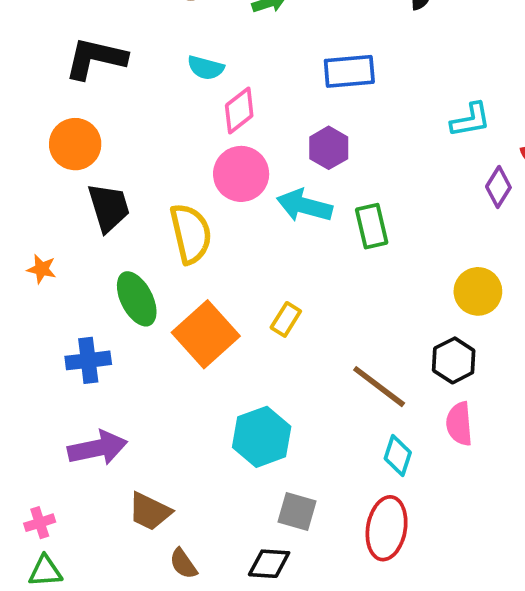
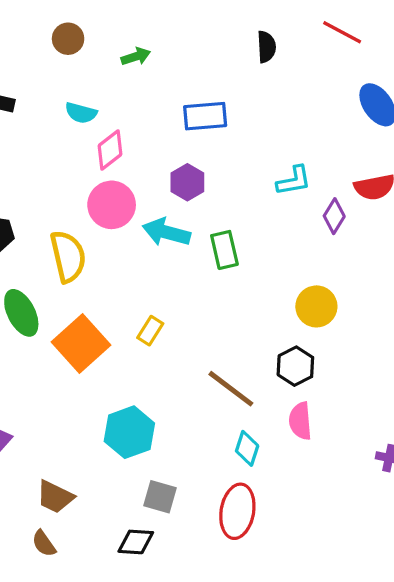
cyan L-shape: (470, 120) -> (294, 181), moved
brown trapezoid: (150, 511) -> (55, 497), moved
brown semicircle: (183, 564) -> (44, 544), moved

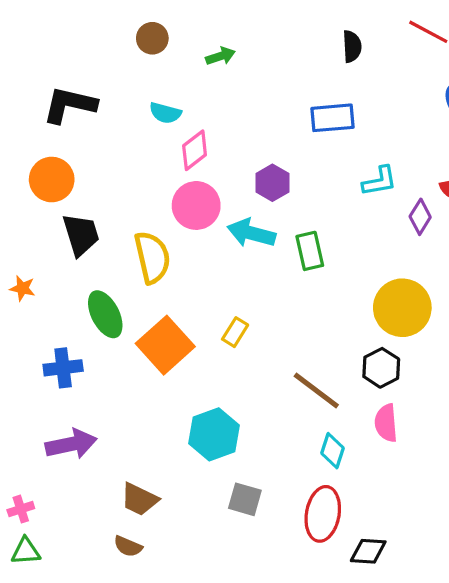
blue rectangle: (205, 116) -> (332, 118), moved
yellow circle: (316, 306) -> (402, 308), size x1.4
black diamond: (136, 542) -> (368, 551), moved
brown semicircle: (44, 544) -> (128, 546), turned -32

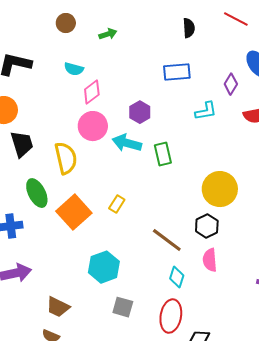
purple diamond: (420, 217) -> (231, 84), moved

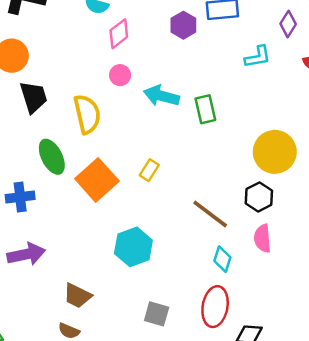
purple hexagon: (140, 112) -> (183, 25), moved
pink circle: (93, 126) -> (120, 75), size x0.6
gray square: (123, 307) -> (157, 314), moved

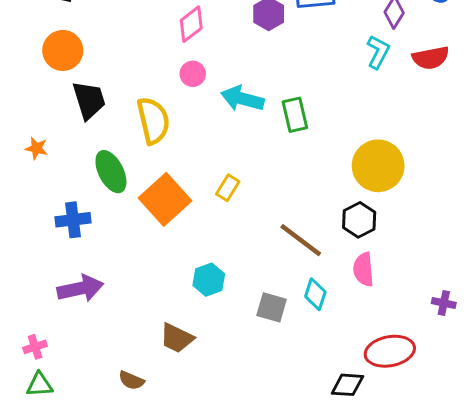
cyan L-shape: (258, 57) -> (378, 52), moved, turned -52
cyan hexagon: (133, 247) -> (209, 280), size x0.7
brown trapezoid: (77, 296) -> (177, 338), moved
red ellipse: (215, 307) -> (390, 351), moved, turned 69
gray square: (157, 314) -> (272, 307), moved

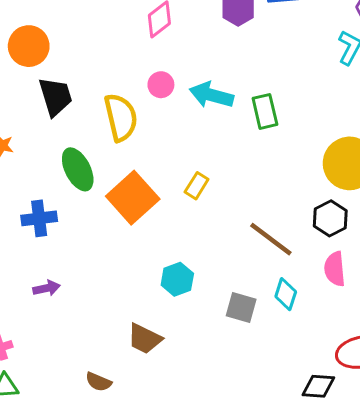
pink circle: (193, 74) -> (161, 85), moved
purple arrow: (80, 288) -> (47, 288), size x0.6

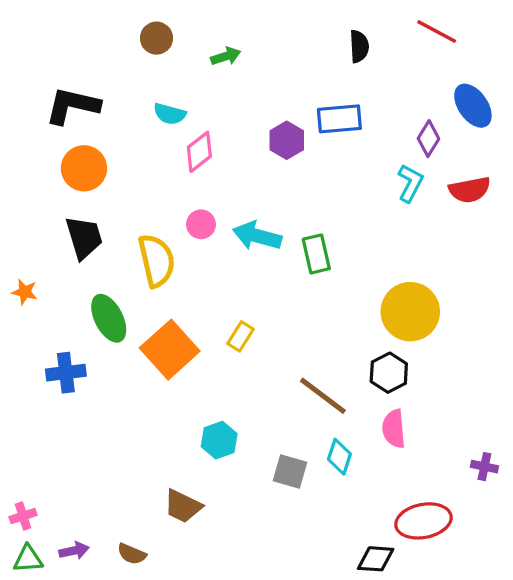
orange circle: (29, 46) -> (84, 168), moved
purple arrow: (47, 288) -> (74, 551), moved

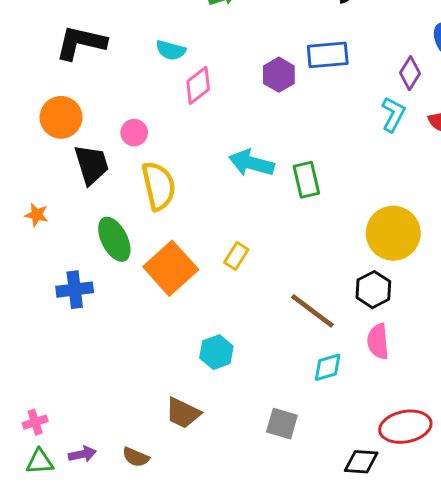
orange circle: (84, 168) -> (61, 117), moved
pink circle: (201, 224) -> (134, 133), moved
cyan diamond: (339, 457) -> (328, 367), turned 56
gray square: (290, 472) -> (282, 424), moved

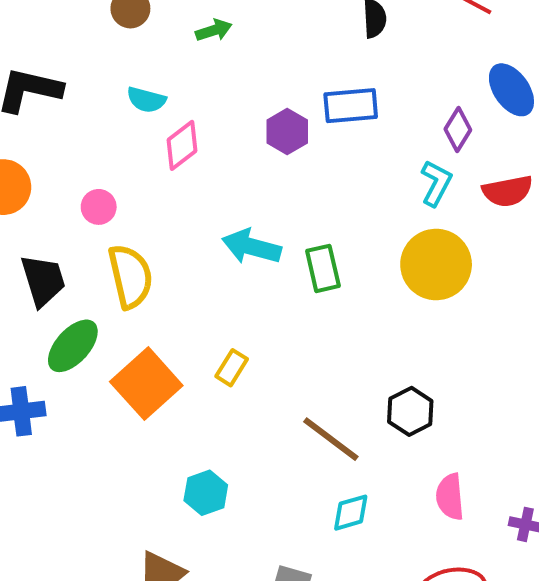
black trapezoid: (91, 165) -> (43, 280), moved
yellow circle: (393, 233) -> (436, 264), moved
green ellipse: (114, 239) -> (73, 346), turned 69
pink semicircle: (378, 341) -> (450, 497), moved

